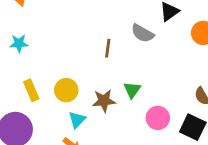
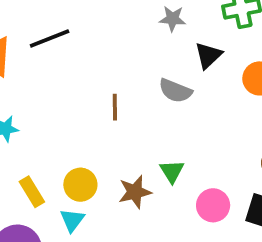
brown line: (108, 48) -> (115, 107), moved
cyan triangle: (77, 120) -> (72, 220), moved

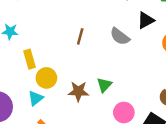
yellow rectangle: (32, 192) -> (30, 59), moved

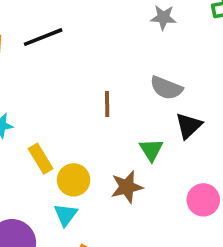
black triangle: (146, 20) -> (189, 126), moved
green triangle: (104, 85) -> (151, 150), moved

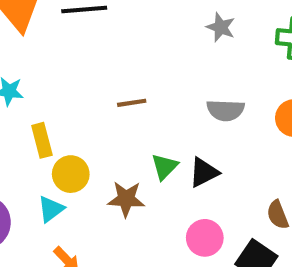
gray semicircle: (166, 88) -> (225, 110), moved, turned -36
brown line: (107, 104) -> (132, 103), turned 65
black triangle: (189, 126) -> (204, 172), moved

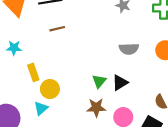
brown line: (132, 103) -> (57, 29), moved
brown star: (126, 199) -> (96, 108), moved

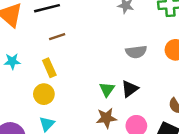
yellow rectangle: (33, 72) -> (49, 68), moved
yellow circle: (50, 89) -> (44, 94), moved

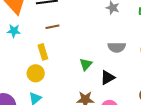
cyan star: (12, 61) -> (14, 31), moved
green triangle: (107, 89) -> (86, 64), moved

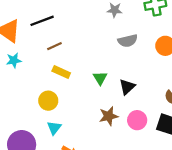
gray semicircle: (117, 47) -> (128, 41), moved
yellow rectangle: (43, 52) -> (61, 72), moved, turned -35

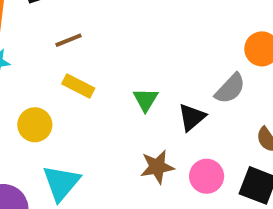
gray semicircle: (128, 41) -> (230, 89), moved, turned -36
yellow circle: (48, 101) -> (35, 125), moved
cyan triangle: (54, 128) -> (61, 183), size x1.5

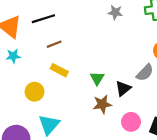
brown star: (157, 167) -> (102, 104), moved

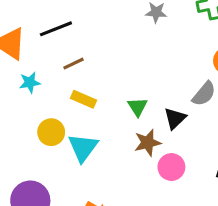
cyan star: (13, 56) -> (30, 82), moved
pink circle: (131, 122) -> (171, 167), moved
cyan triangle: (49, 125) -> (83, 148), moved

